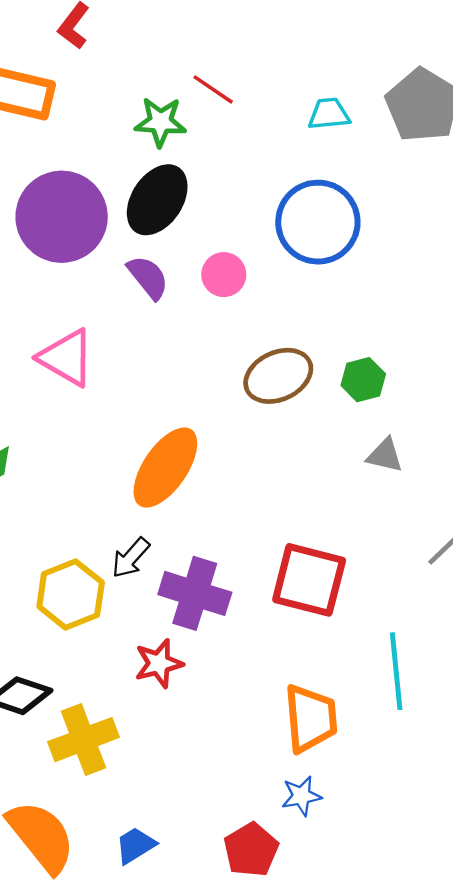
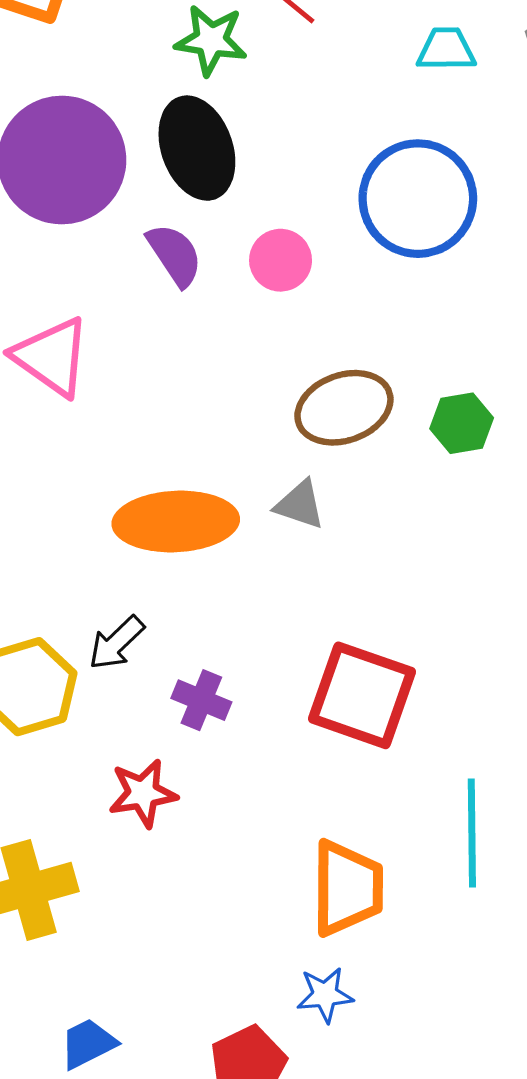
black ellipse: (157, 200) -> (197, 148), turned -58
gray triangle: (385, 455) -> (300, 505), moved
orange ellipse: (165, 468) -> (176, 522), turned 48
purple cross: (195, 593) -> (201, 700), size x0.6

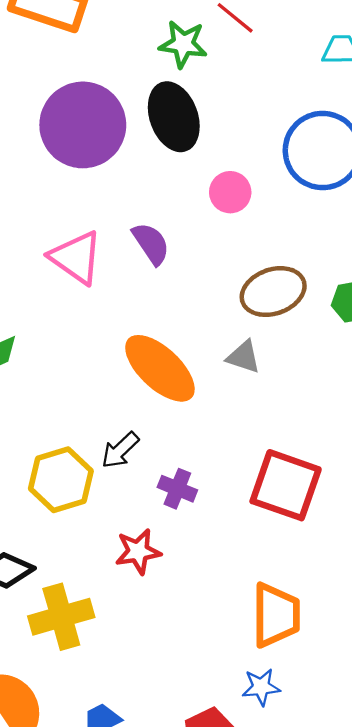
purple semicircle: (175, 255) -> (151, 244), moved
orange ellipse: (176, 522) -> (160, 368), turned 46

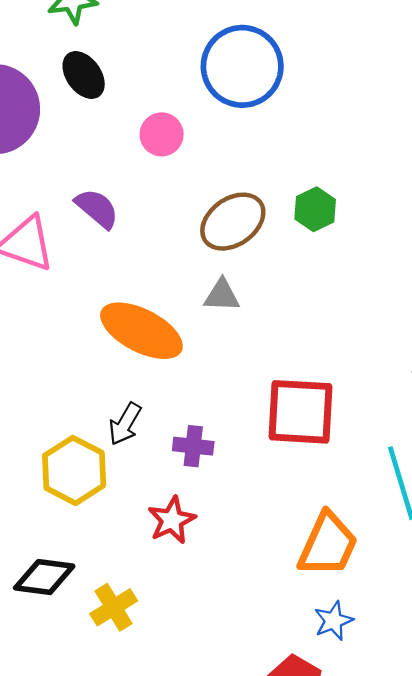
black ellipse: (174, 117) -> (84, 75), size x0.7
orange trapezoid: (276, 615) -> (328, 545), turned 40
yellow cross: (61, 617) -> (114, 607), size x0.7

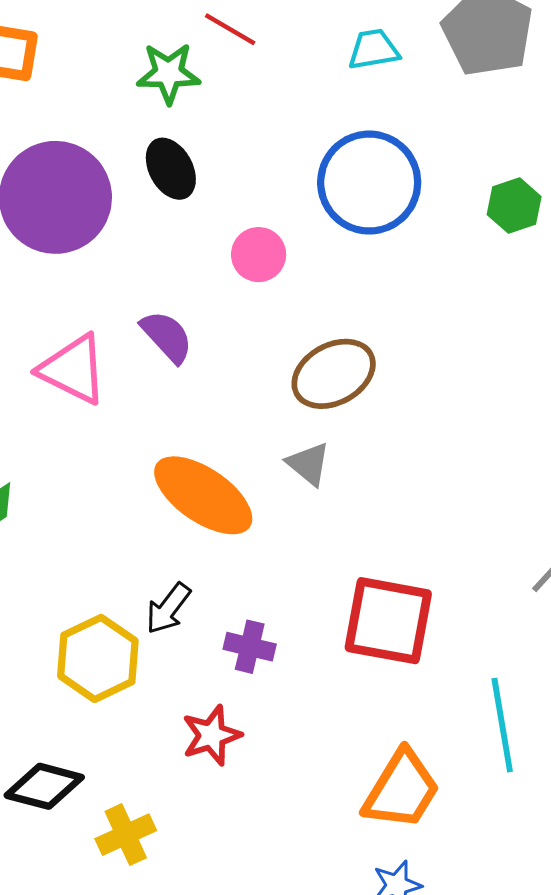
green hexagon: (315, 209) -> (514, 206), moved
gray triangle: (222, 295) -> (308, 464), turned 30

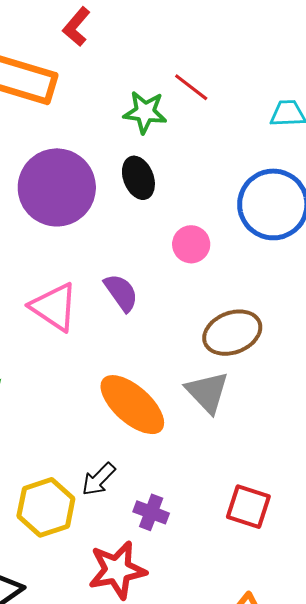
gray triangle: (308, 464) -> (207, 392), size x1.4
red square: (388, 621) -> (248, 507), size x0.7
red star: (212, 735) -> (117, 570), size x1.4

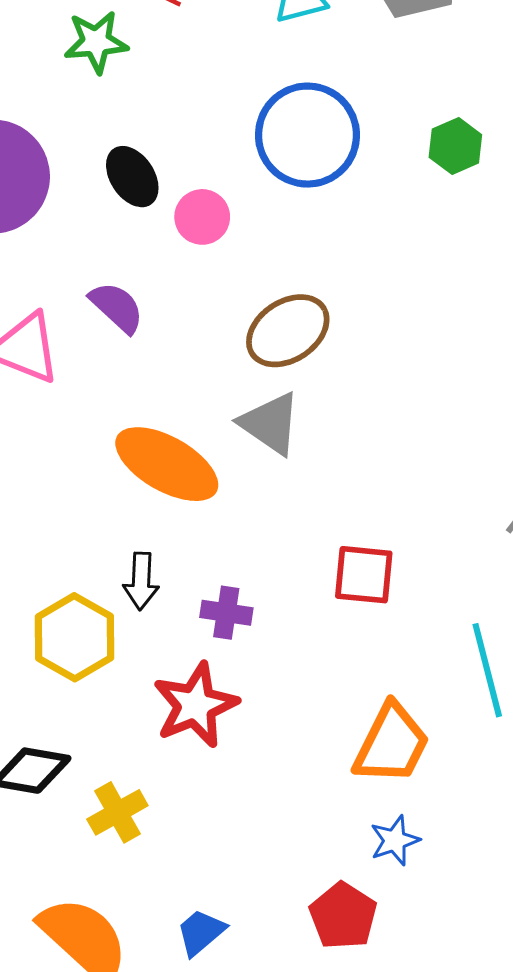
black ellipse: (138, 178) -> (132, 177), moved
black arrow: (99, 479) -> (141, 581), turned -30

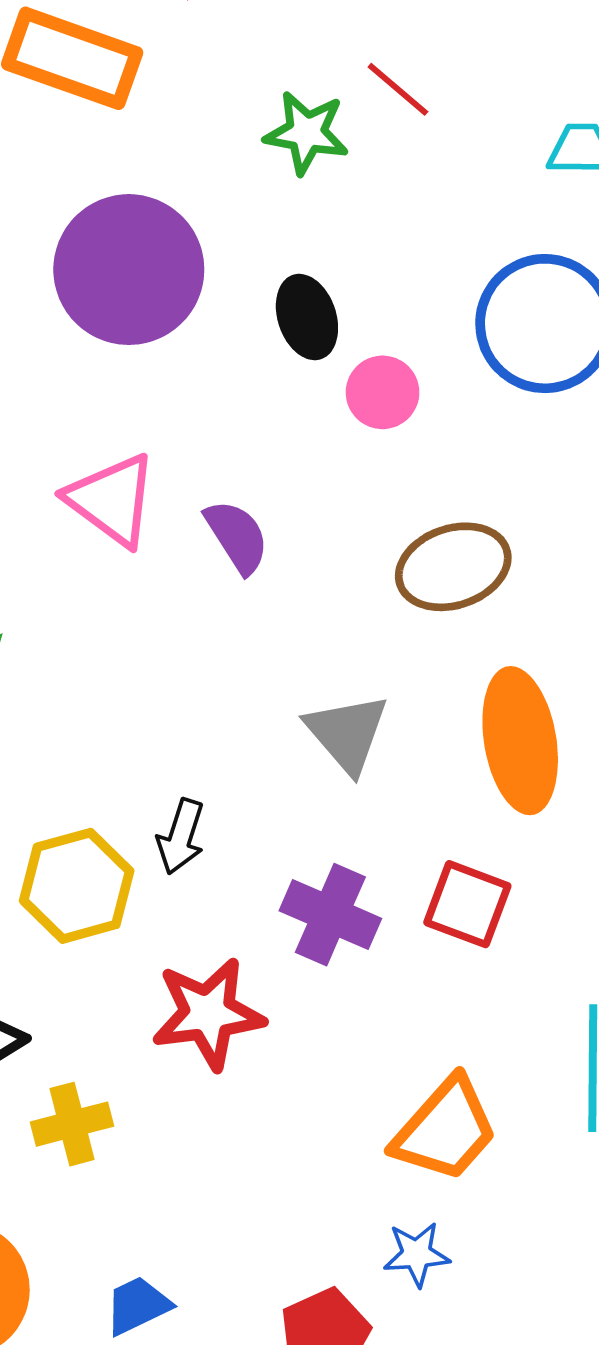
purple semicircle: (117, 307) -> (237, 536), moved
gray triangle: (270, 423) -> (347, 733), moved
orange ellipse: (167, 464) -> (520, 741), moved, turned 36
purple cross: (226, 613) -> (330, 915), moved, size x1.4

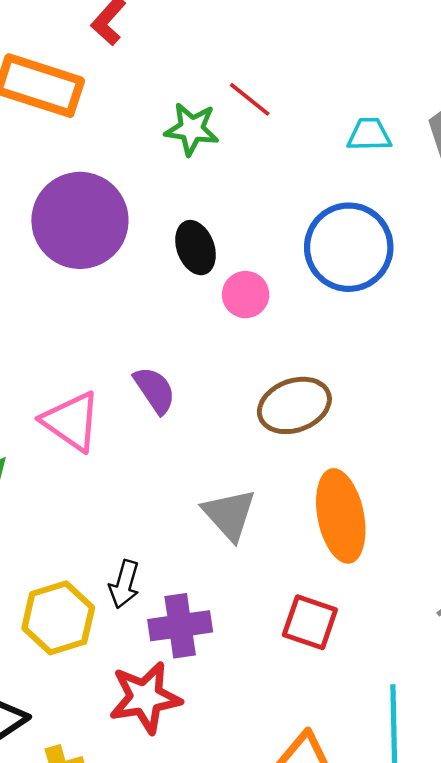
pink triangle: (112, 500) -> (71, 421), moved
purple cross: (330, 915) -> (180, 626), moved, turned -30

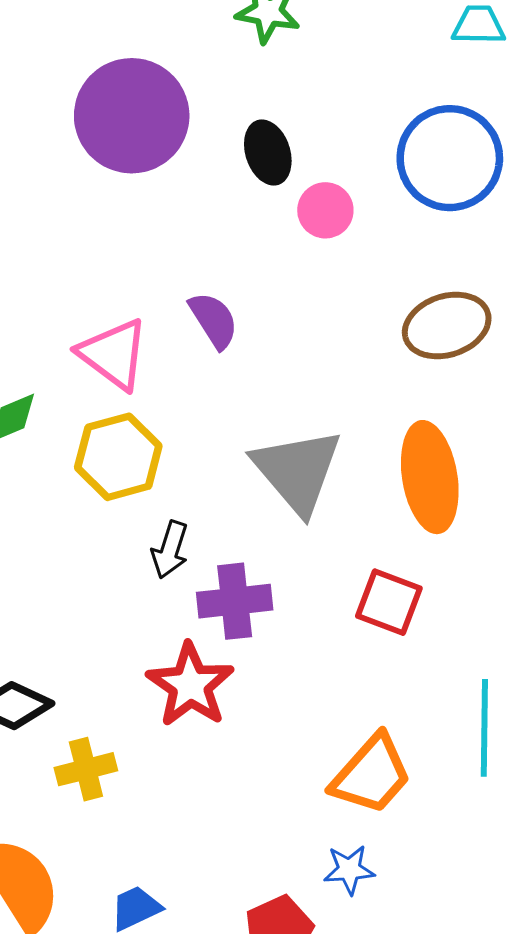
brown ellipse: (294, 405) -> (447, 326), moved
gray triangle: (229, 514) -> (297, 471), size x1.4
yellow hexagon: (58, 618) -> (118, 457), moved
red star: (145, 698) -> (190, 685), turned -30

